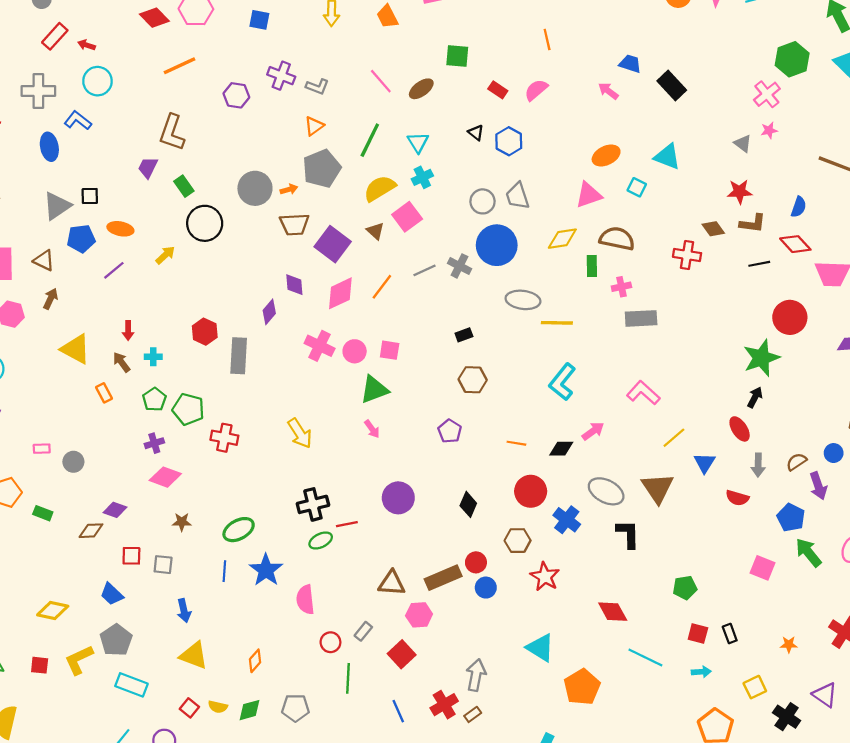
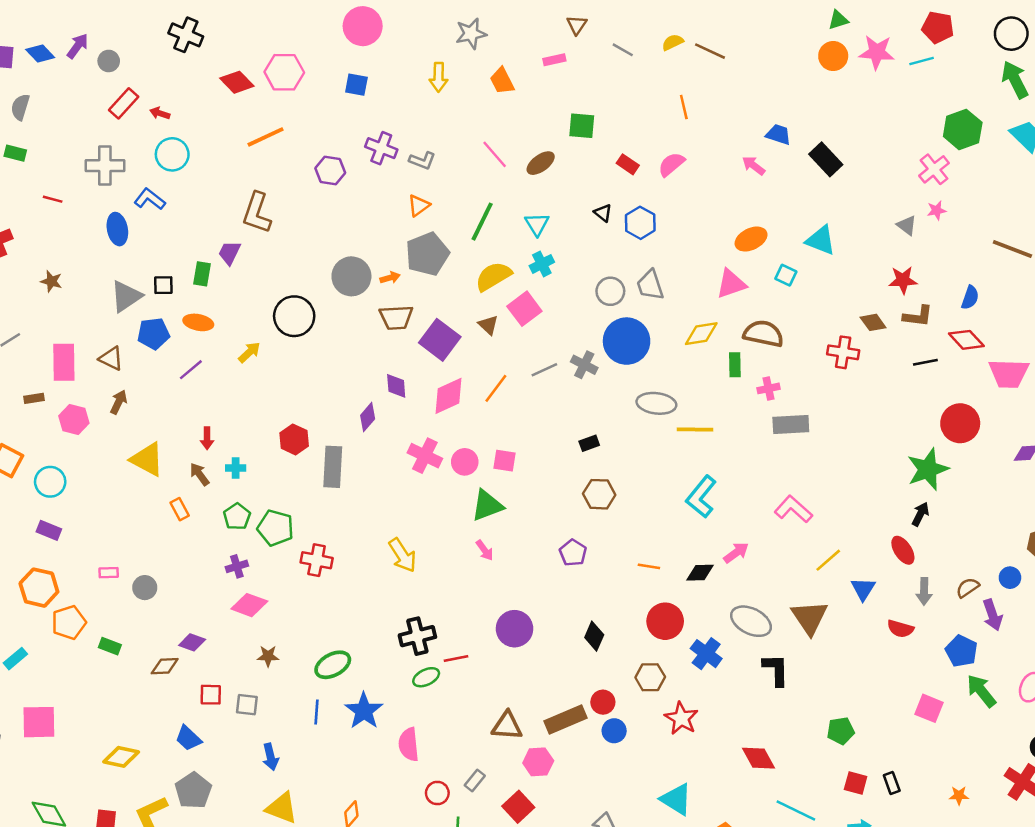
green rectangle: (184, 186) -> (202, 274), moved, turned 45

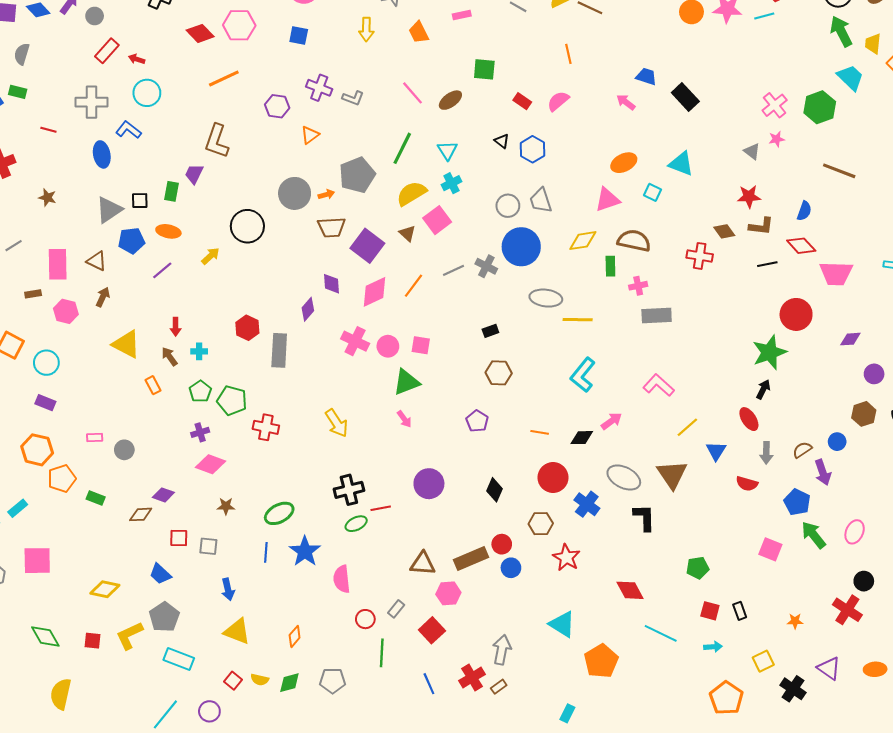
green hexagon: (963, 129) -> (820, 107), moved
orange triangle: (419, 205) -> (310, 135), moved

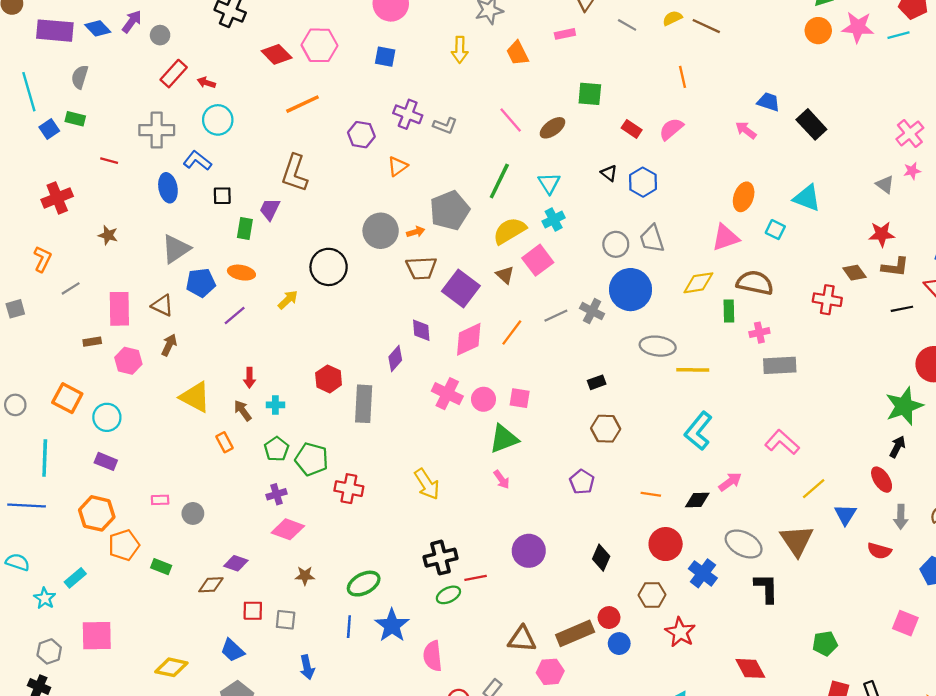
orange ellipse: (624, 163) -> (744, 197), turned -45
black square: (140, 201) -> (222, 196), moved

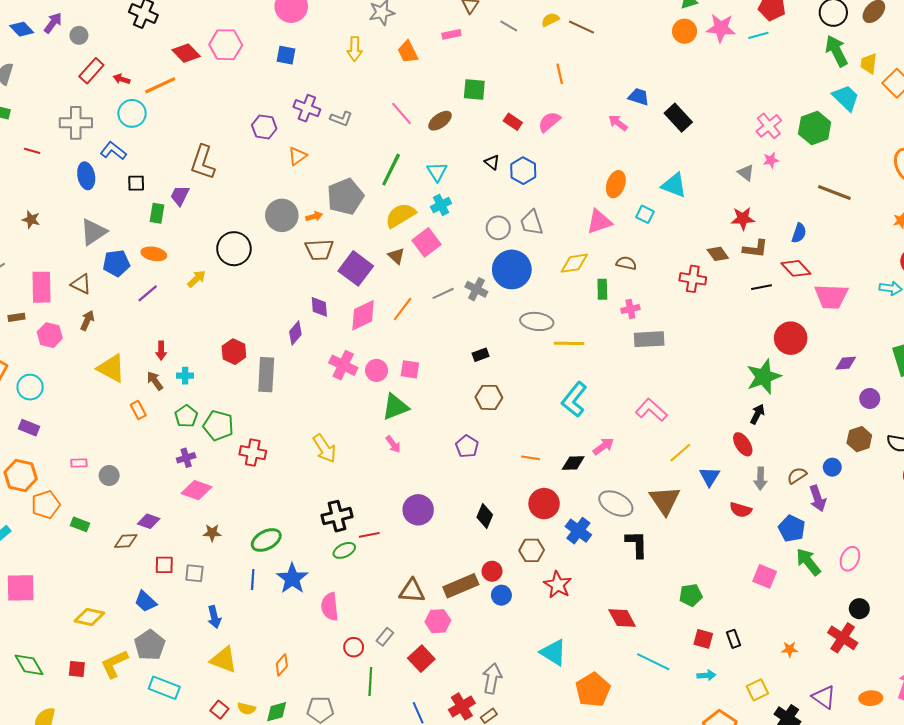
orange line: (303, 104) -> (160, 85), moved
brown semicircle: (755, 283) -> (626, 263), size x0.6

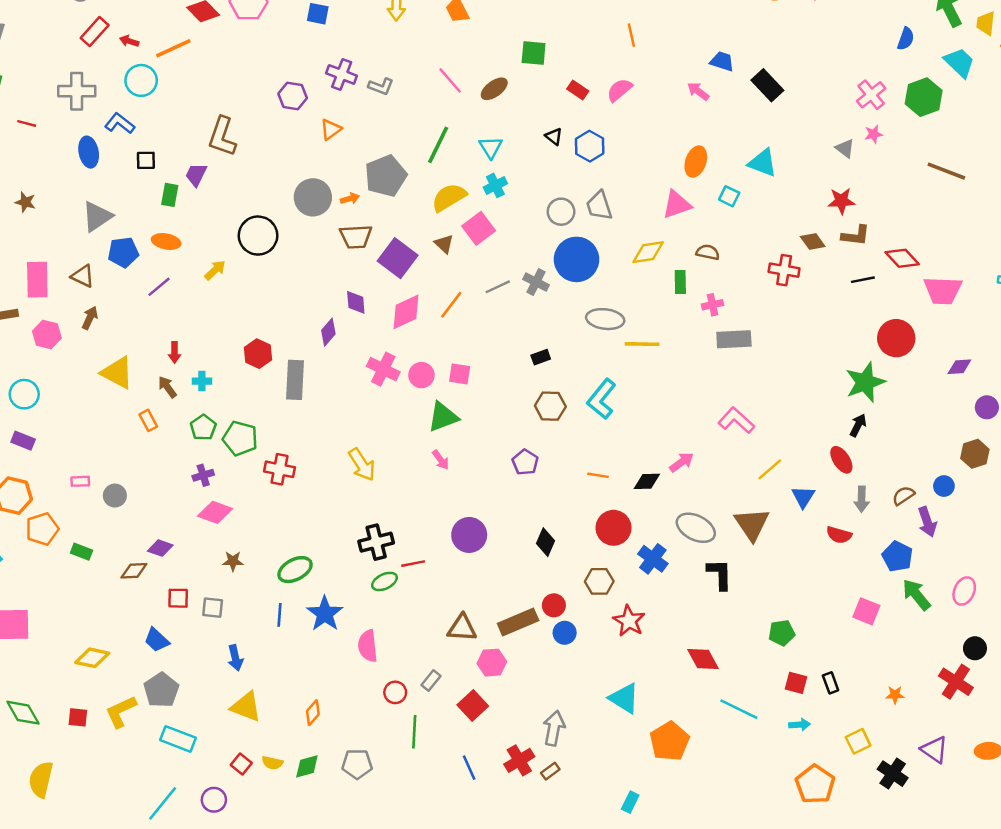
blue semicircle: (799, 233) -> (906, 39), moved
cyan L-shape: (574, 400) -> (602, 399), moved

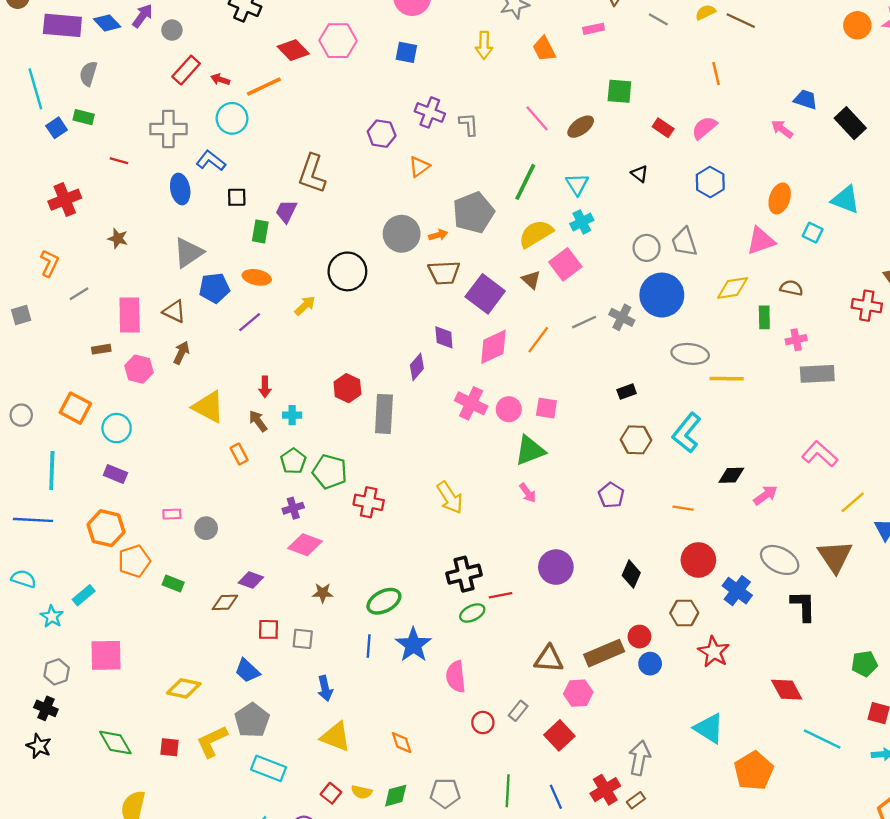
gray L-shape: (381, 86) -> (469, 124), turned -115
blue hexagon: (590, 146) -> (710, 182), moved
black diamond: (647, 481) -> (731, 475), moved
orange diamond: (313, 713) -> (402, 743), turned -60
green line: (414, 732) -> (508, 791), moved

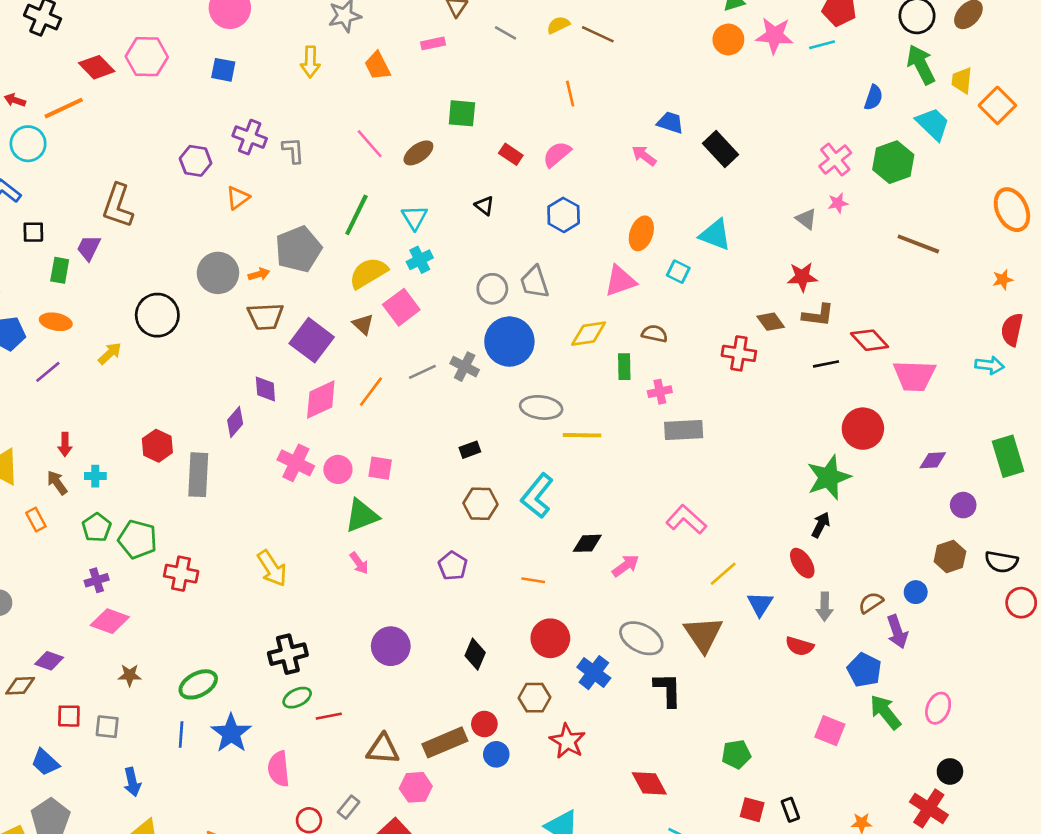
red line: (501, 595) -> (329, 716), moved

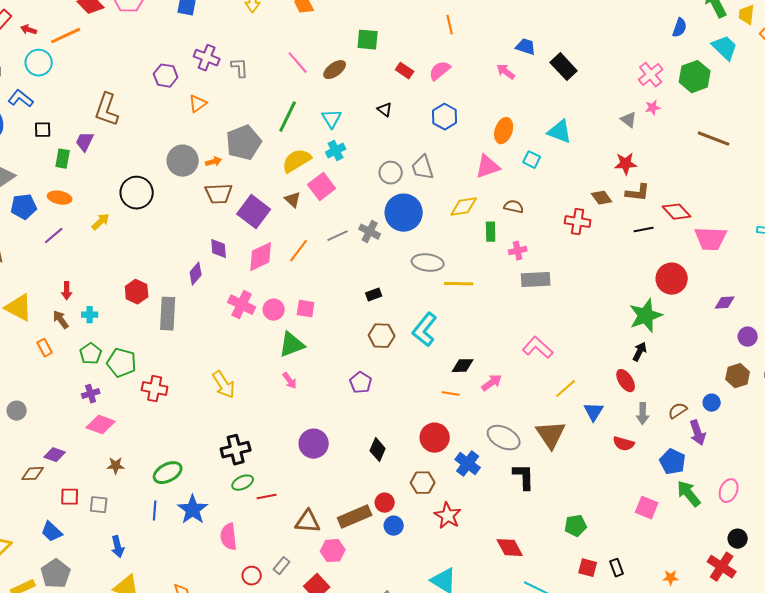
orange line: (533, 580) -> (451, 394), moved

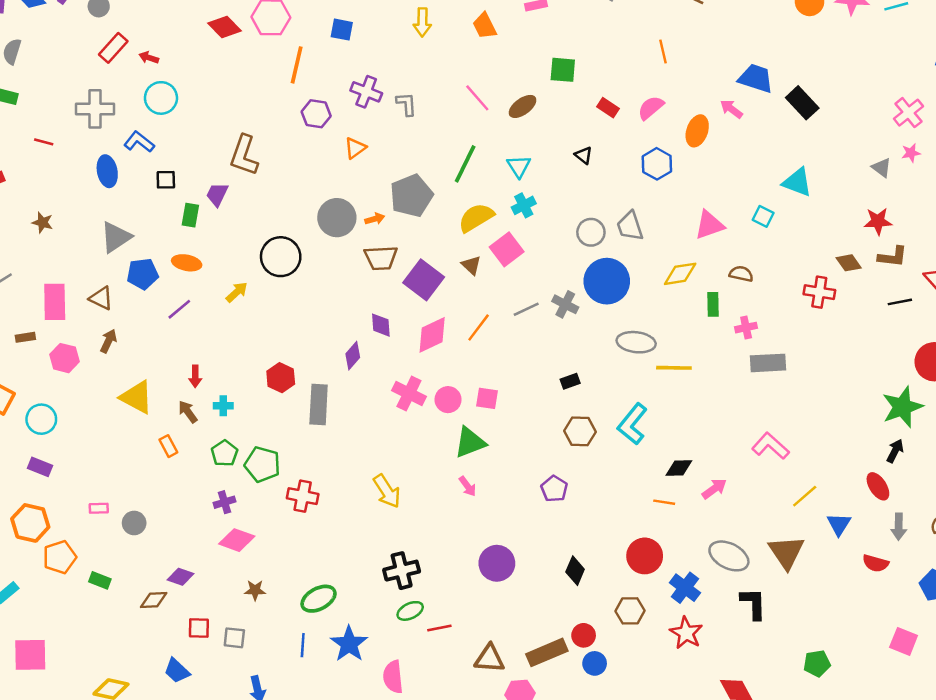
orange line: (66, 36) -> (297, 65), moved, turned -52
blue trapezoid: (526, 47) -> (756, 78), size x1.4
orange ellipse: (504, 131) -> (697, 131), moved
red star: (448, 516) -> (686, 633), moved

